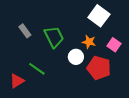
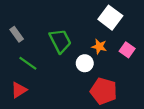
gray rectangle: (25, 31) -> (17, 34), moved
red pentagon: (99, 68) -> (104, 91), moved
green line: (37, 69) -> (28, 63), moved

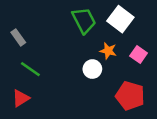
green trapezoid: (60, 41) -> (84, 20), moved
red pentagon: (104, 91) -> (130, 96), moved

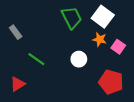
orange star: (108, 51) -> (100, 39), moved
green line: (30, 69) -> (36, 59), moved

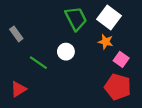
pink square: (118, 47) -> (121, 59), moved
white circle: (79, 59) -> (66, 52), moved

